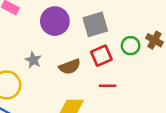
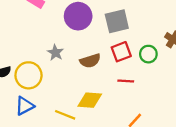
green circle: (131, 46) -> (148, 54), moved

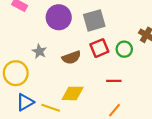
red line: (126, 81) -> (114, 81), moved
blue triangle: (24, 106) -> (25, 102), moved

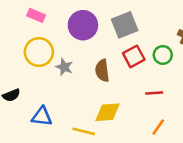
brown semicircle: (71, 57) -> (102, 71), turned 108
yellow circle: (16, 73) -> (39, 52), moved
blue triangle: (25, 102) -> (42, 116), moved, turned 42

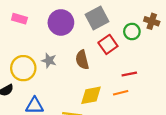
yellow circle: (39, 52) -> (23, 68), moved
green circle: (163, 55) -> (132, 31), moved
orange line: (158, 127) -> (121, 93), moved, turned 48

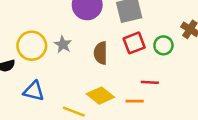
green circle: (132, 31) -> (163, 45), moved
yellow diamond: (91, 95) -> (100, 96), turned 35

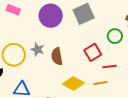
red square: (134, 43) -> (93, 52), moved
brown semicircle: (101, 53) -> (57, 56), moved

